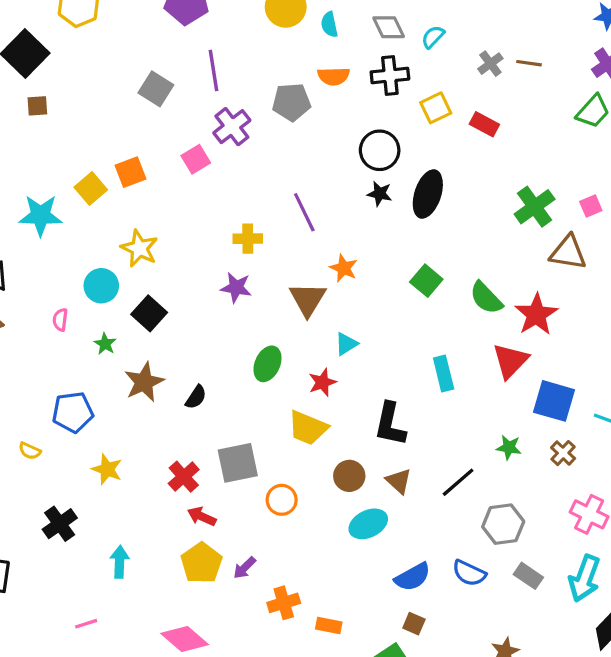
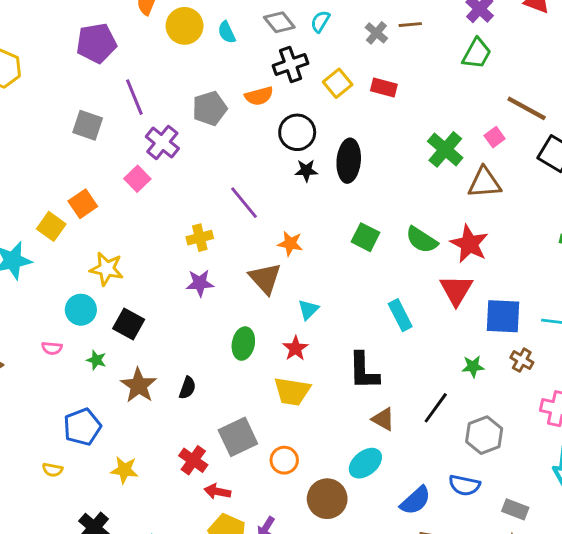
orange semicircle: (334, 76) -> (259, 96), moved
pink semicircle: (60, 320) -> (52, 348), turned -78
brown circle: (349, 476) -> (327, 499), moved, size x1.4
gray rectangle: (528, 576) -> (515, 509), moved

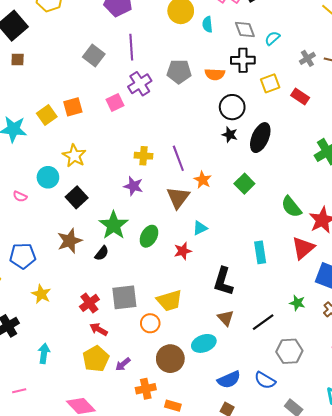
purple line: (244, 203) -> (178, 158), moved
green square: (365, 237) -> (244, 184), moved
green star: (96, 360) -> (114, 225), moved, size x2.0
yellow trapezoid: (292, 391) -> (169, 301), moved, turned -44

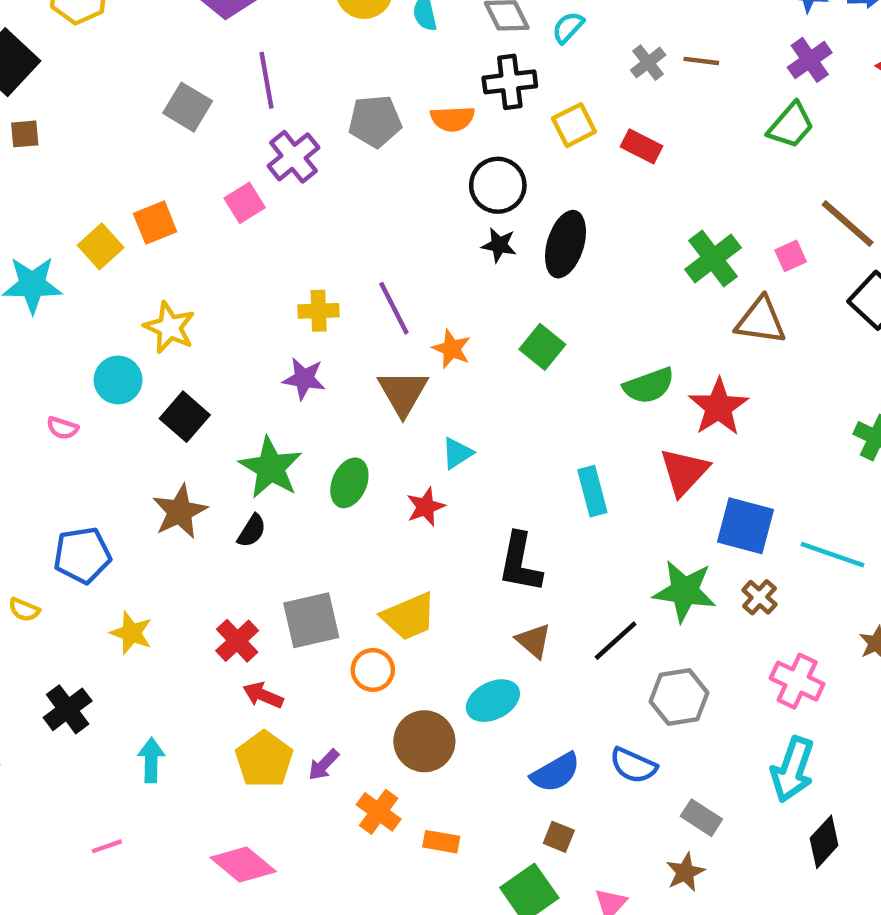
green semicircle: (291, 207) -> (649, 386), turned -65
green star: (297, 303) -> (685, 591), size x1.8
orange cross: (146, 389) -> (379, 812), turned -36

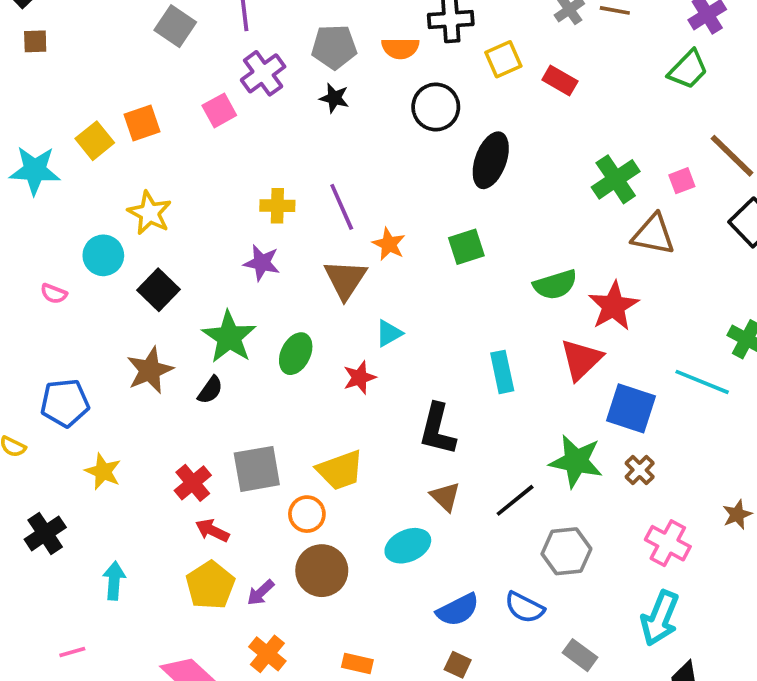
black star: (499, 245) -> (334, 98), moved
green square: (542, 347) -> (466, 247), turned 30
cyan line: (832, 555) -> (702, 382), moved
brown circle: (424, 741) -> (322, 571), moved
orange cross: (379, 812) -> (267, 654), moved

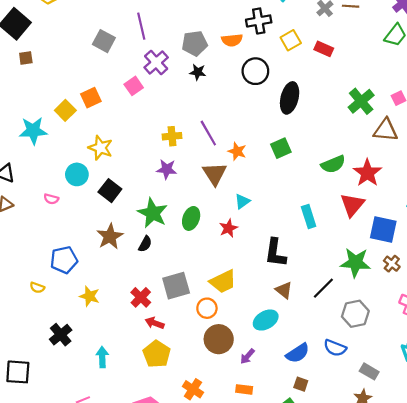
purple arrow: (261, 593) -> (247, 356), moved

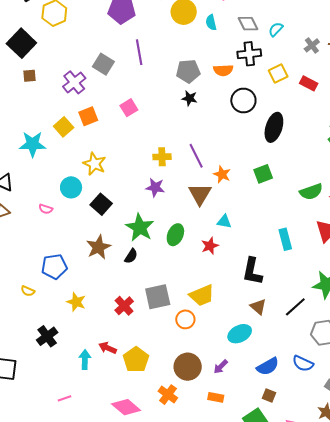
purple cross: (156, 62) -> (74, 82), moved
cyan triangle: (242, 201) -> (224, 222), turned 42
red arrow: (155, 323) -> (108, 348), moved
brown circle: (219, 339) -> (188, 367), moved

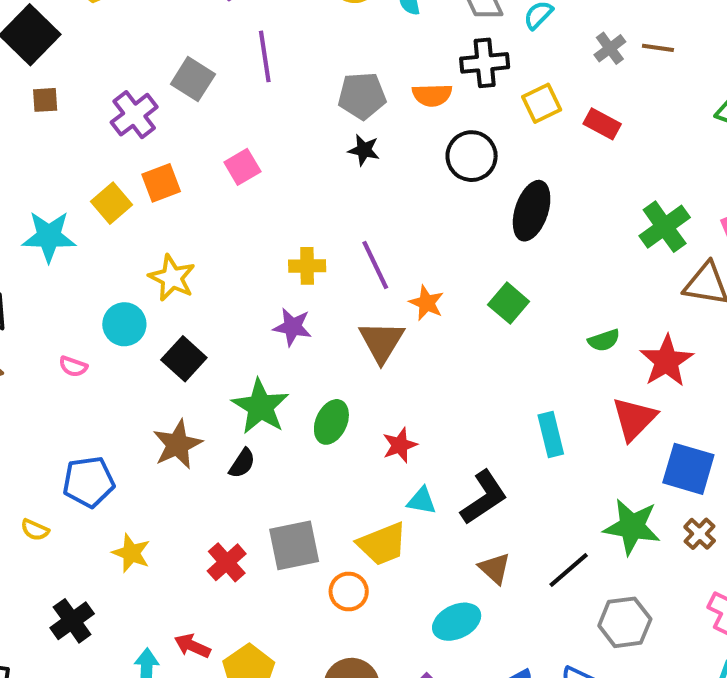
green square: (263, 174) -> (509, 303), turned -30
green semicircle: (311, 192) -> (604, 340), size x0.7
cyan triangle: (224, 222) -> (422, 501), moved
black L-shape: (252, 271) -> (484, 498), turned -136

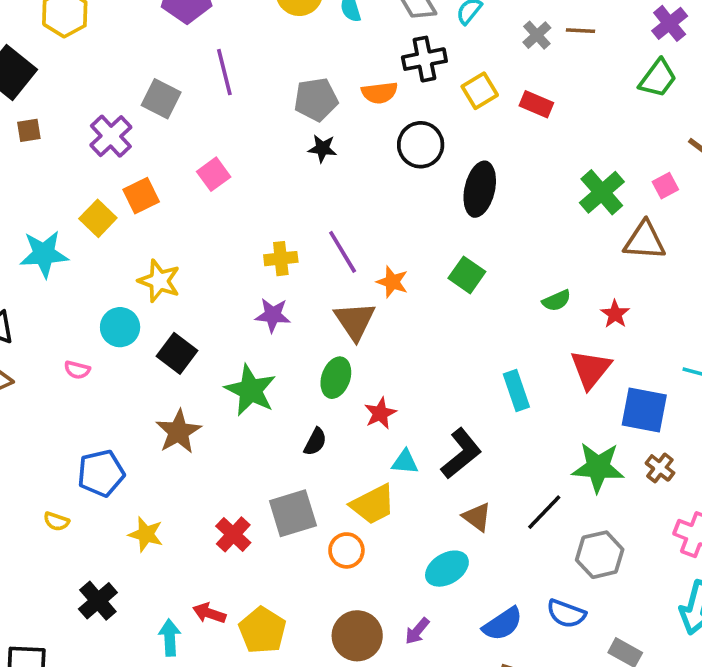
red star: (666, 361) -> (615, 314), size x0.6
green ellipse: (331, 422) -> (336, 378), moved
black semicircle: (242, 463) -> (315, 442), moved

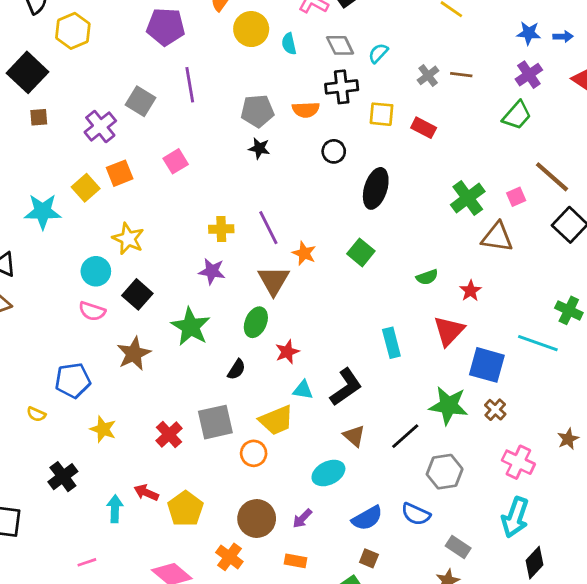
yellow square: (480, 91) -> (382, 114), turned 32
black circle: (421, 145) -> (334, 151), size x0.7
pink semicircle: (77, 370) -> (92, 311), moved, size x1.4

